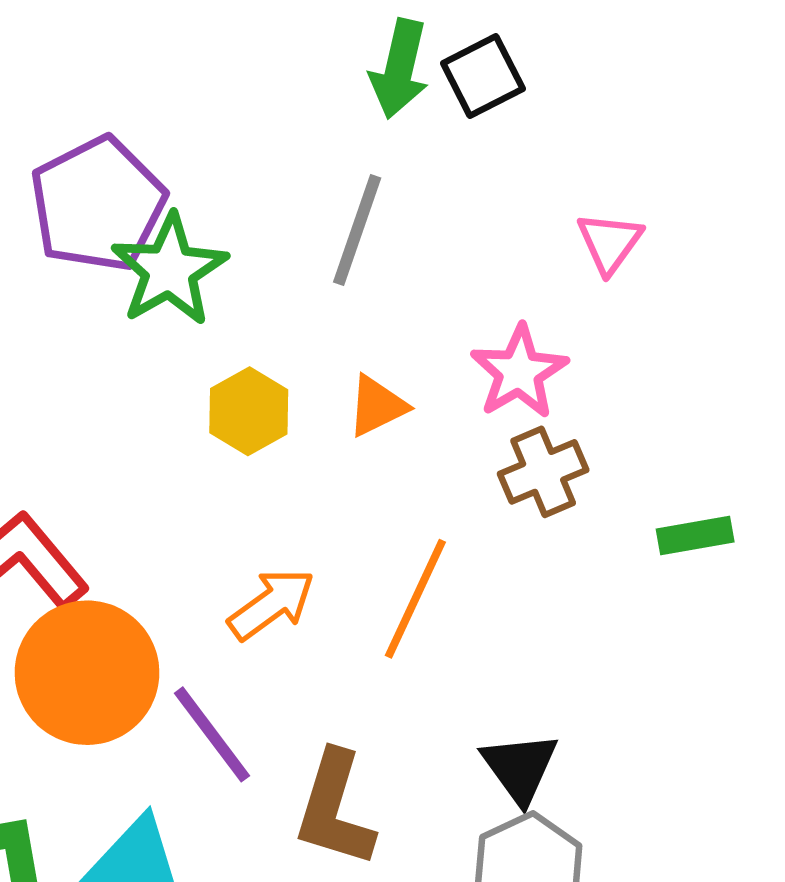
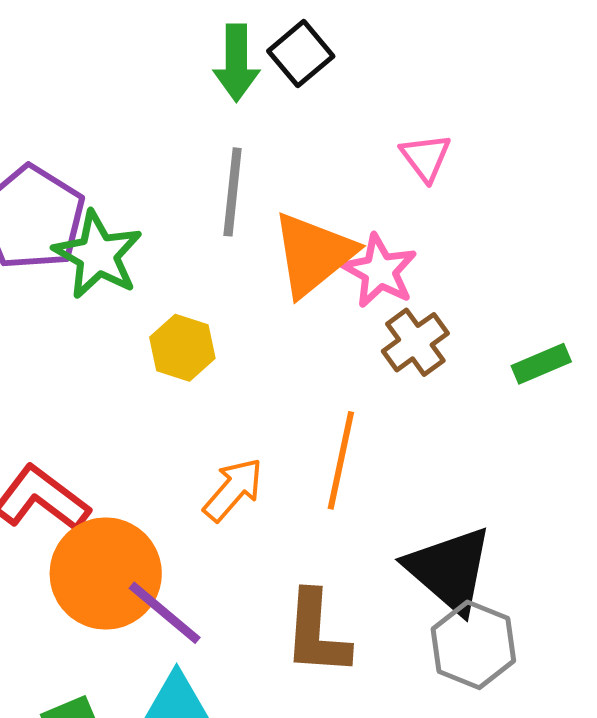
orange triangle: (377, 406) -> (313, 254), moved, size x1.8
purple line: (212, 734) -> (165, 613), moved
black triangle: (520, 768) -> (449, 570), size x1.5

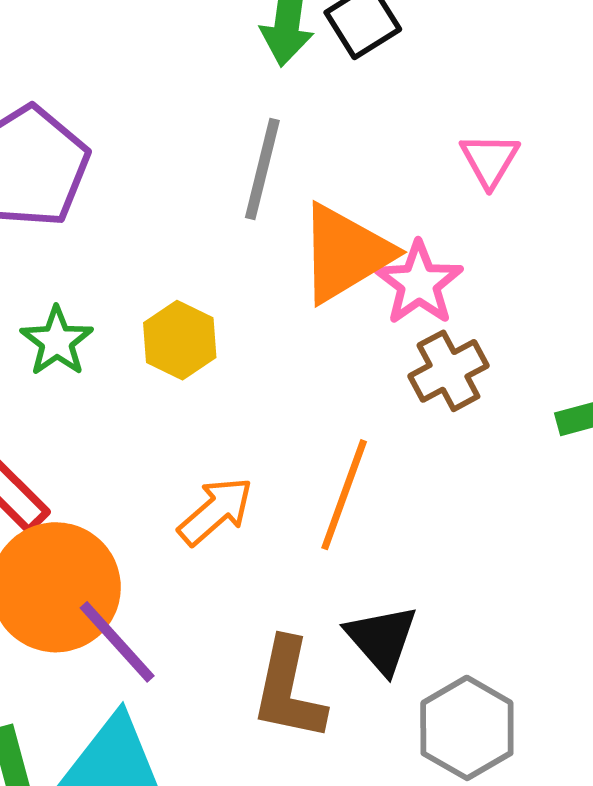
green star: (98, 255) -> (57, 341), moved, size x0.7
black triangle: (449, 570) -> (382, 639), moved, size x0.7

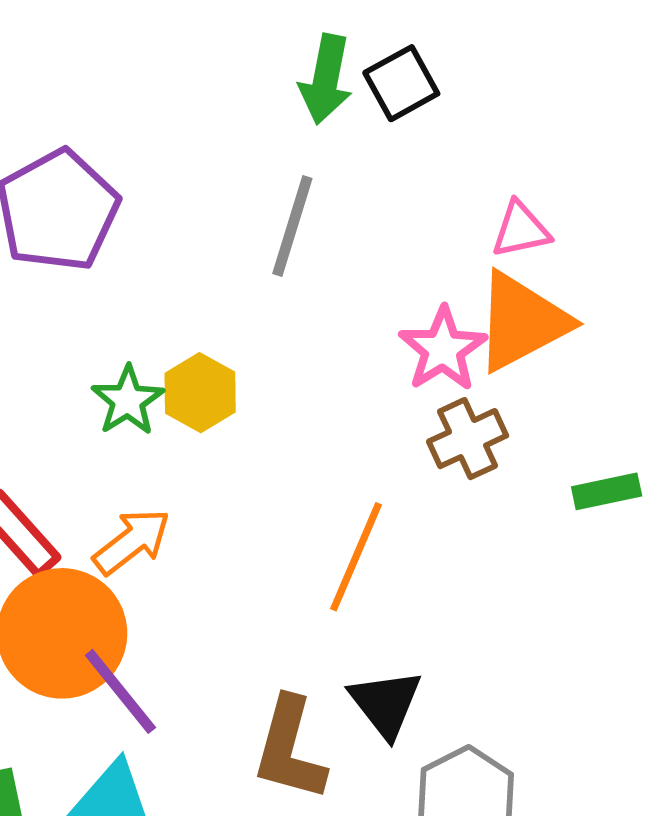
pink triangle: (490, 160) -> (521, 230), turned 44
orange triangle: (345, 253) -> (522, 322), moved
green star: (57, 341) -> (128, 400), moved
orange arrow: (216, 511) -> (132, 542), moved

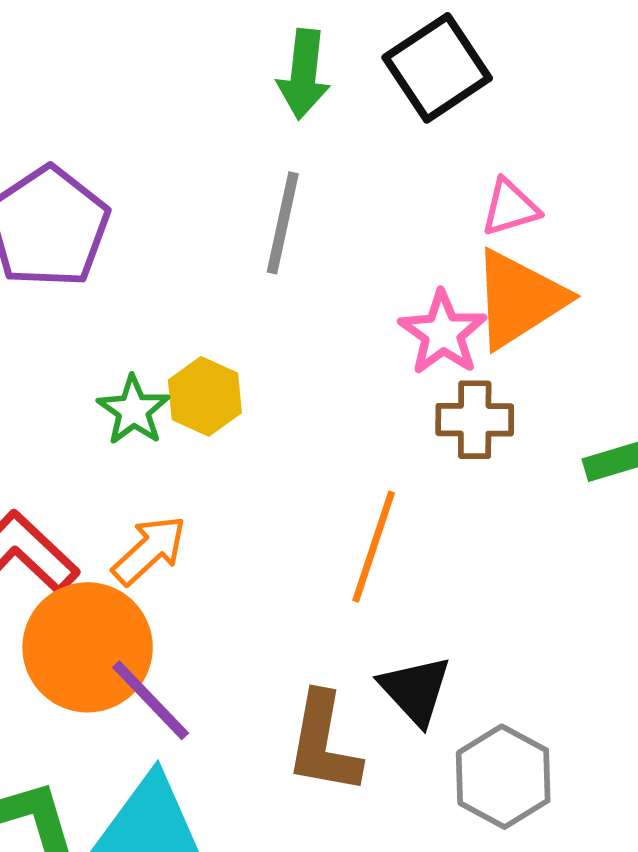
black square: (401, 83) -> (437, 68), moved, size x1.4
brown cross: (468, 439) -> (475, 420), turned 30

